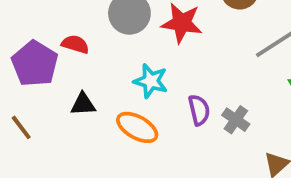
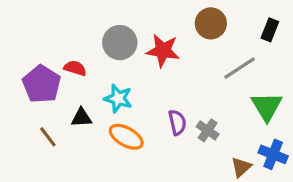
cyan star: (151, 81) -> (118, 98), moved
brown line: (21, 127) -> (48, 137), moved

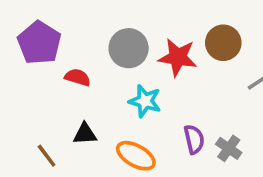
brown circle: (211, 23) -> (223, 43), moved
purple pentagon: (42, 84) -> (39, 43), moved
cyan star: (118, 98) -> (145, 101), moved

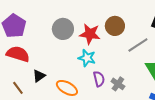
red semicircle: (78, 77) -> (18, 54), moved, size x1.6
cyan star: (145, 101) -> (87, 58), moved
black triangle: (85, 134) -> (39, 76), turned -32

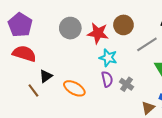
cyan star: (87, 58) -> (108, 58), moved
brown line: (18, 88) -> (33, 90), moved

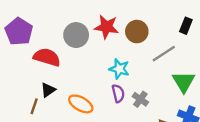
red star: (98, 33) -> (106, 27), moved
red semicircle: (24, 54) -> (47, 57), moved
brown line: (33, 90) -> (34, 106), turned 56

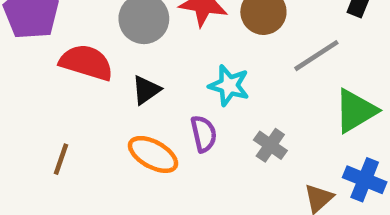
green triangle: (184, 82) -> (355, 111), turned 30
black triangle: (48, 90) -> (146, 90), moved
purple semicircle: (118, 93) -> (204, 134), moved

